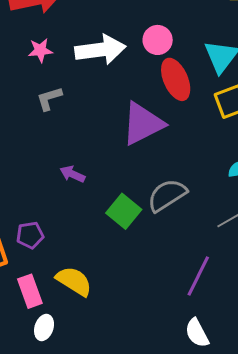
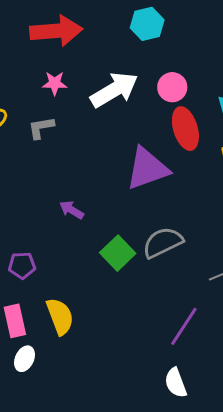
white arrow: (100, 50) -> (114, 90), turned -30
gray L-shape: (49, 99) -> (41, 128), moved
yellow semicircle: (74, 281) -> (60, 316), turned 30

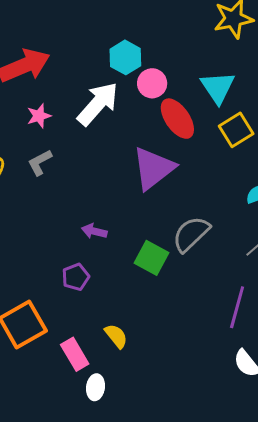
cyan hexagon: (147, 24) -> (125, 57), moved
purple pentagon: (22, 265) -> (76, 277), moved
yellow semicircle: (60, 316) -> (116, 336), size x0.7

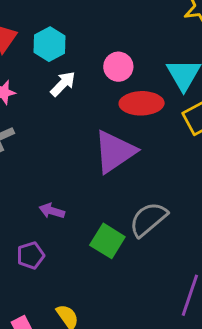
cyan hexagon: (125, 57) -> (49, 44), moved
white arrow: (98, 104) -> (63, 84), size x0.6
red ellipse: (177, 119) -> (142, 103), turned -60

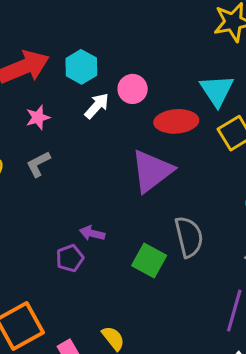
pink circle: (118, 67) -> (133, 89), moved
gray semicircle: (148, 219) -> (189, 237), turned 120
purple pentagon: (31, 255) -> (70, 258), moved

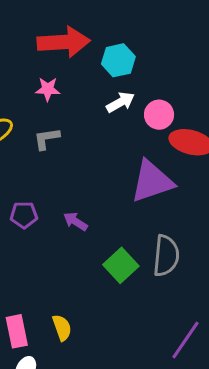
pink circle: (133, 89) -> (159, 115), moved
pink star: (38, 117) -> (48, 89), moved
purple pentagon: (70, 258) -> (24, 215), moved

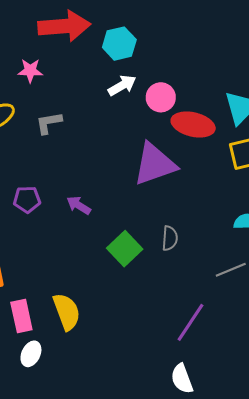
pink star: (48, 89) -> (30, 71), moved
gray semicircle: (166, 256) -> (170, 238), size x0.6
yellow semicircle: (62, 328) -> (67, 312), size x1.4

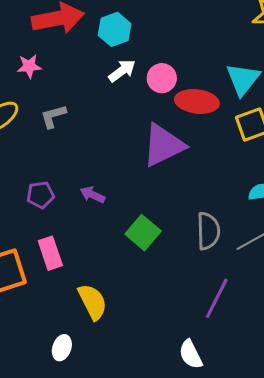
gray semicircle: (170, 238) -> (208, 231), moved, size x1.5
pink rectangle: (21, 316) -> (50, 253), moved
white semicircle: (182, 379) -> (191, 354), moved

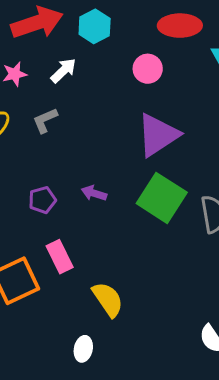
white arrow: (122, 71) -> (63, 70), moved
red ellipse: (197, 101) -> (180, 26), moved
green square: (143, 233) -> (162, 198), moved, size x1.4

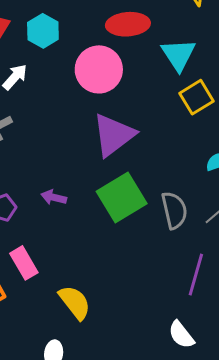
pink circle: (148, 69) -> (99, 69), size x1.6
green square: (162, 198) -> (122, 197), turned 30

